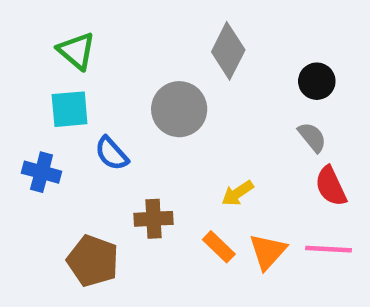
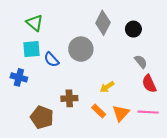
black circle: (317, 81) -> (133, 29), moved
blue semicircle: (112, 154) -> (51, 60), moved

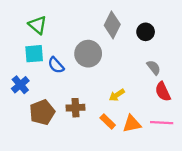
blue cross: (19, 77) -> (20, 85), turned 35
orange triangle: (121, 113) -> (132, 124), turned 36
brown pentagon: (42, 117) -> (42, 112), moved, turned 30

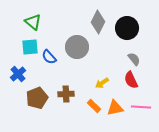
black circle: (146, 32) -> (127, 28), size x1.5
red semicircle: (163, 92) -> (131, 80), moved

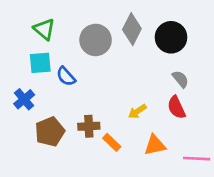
gray circle: (77, 47) -> (96, 40), moved
orange rectangle: (94, 106) -> (112, 142), moved
pink line: (141, 107) -> (197, 159), moved

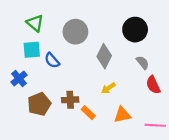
gray diamond: (132, 29) -> (104, 56), moved
red semicircle: (176, 107) -> (153, 85), moved

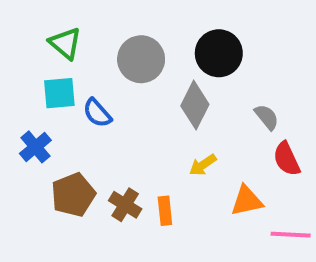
black circle: (135, 30) -> (219, 53), moved
brown cross: (70, 100) -> (125, 205), moved, turned 35
orange rectangle: (88, 113) -> (165, 211), turned 40
orange triangle: (122, 115) -> (247, 201), moved

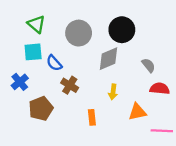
gray diamond: (195, 105) -> (109, 59), turned 40
red semicircle: (287, 159) -> (160, 89), turned 120
yellow arrow: (203, 165) -> (113, 92), turned -48
brown cross: (125, 205) -> (70, 85), moved

